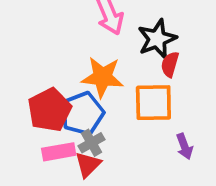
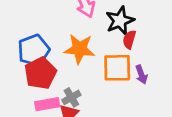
blue pentagon: (82, 114) -> (34, 50), moved
purple arrow: (184, 146) -> (141, 75), moved

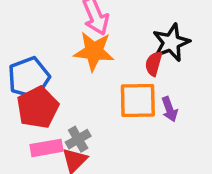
black star: (120, 21) -> (171, 43), moved
orange star: (79, 49) -> (94, 51), moved

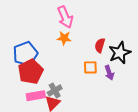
black star: (171, 43) -> (120, 53), moved
orange star: (94, 51) -> (64, 38), size x0.6
orange square: (138, 100) -> (90, 67), size x0.6

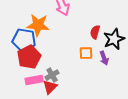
orange star: (64, 38) -> (38, 25), moved, size x1.6
blue pentagon: (25, 54) -> (24, 40), turned 30

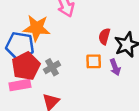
gray cross: (52, 75) -> (52, 67), moved
pink rectangle: (34, 80) -> (20, 85), moved

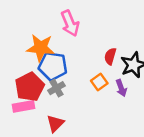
blue pentagon: (20, 46) -> (53, 66), moved
orange square: (94, 61) -> (99, 82), turned -35

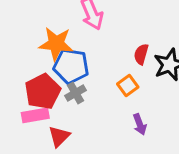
purple arrow: (121, 88) -> (140, 124), moved
red triangle: (55, 123) -> (59, 136), moved

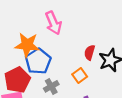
blue pentagon: (71, 66) -> (38, 61), turned 30
gray cross: (76, 93) -> (51, 86), moved

